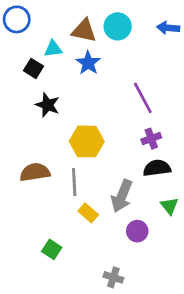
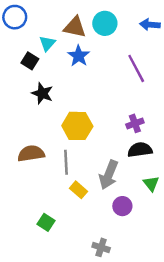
cyan triangle: (53, 49) -> (47, 43), turned -42
purple line: (143, 98) -> (136, 68), moved

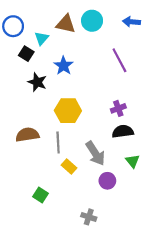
blue circle: (15, 17) -> (13, 26), moved
blue star: (79, 56) -> (64, 66), moved
gray arrow: (109, 175) -> (95, 153), turned -55

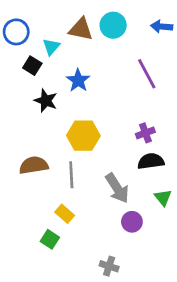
yellow rectangle: (69, 167) -> (65, 214), moved

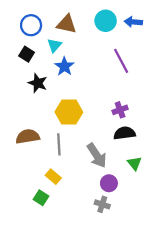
cyan circle: (113, 25) -> (106, 21), moved
blue circle: (16, 32) -> (31, 25), moved
cyan triangle: (51, 47) -> (54, 45), moved
gray cross: (109, 266) -> (102, 204), moved

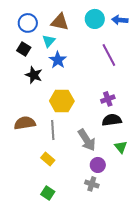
green square: (41, 198) -> (48, 193), moved

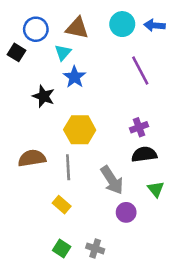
black square: (24, 49) -> (16, 52), moved
gray cross: (92, 184) -> (95, 248), moved

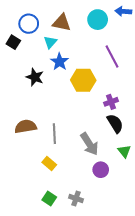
blue arrow: (154, 25) -> (123, 11), moved
yellow hexagon: (80, 130) -> (83, 80), moved
black semicircle: (144, 154) -> (115, 123), turned 66

